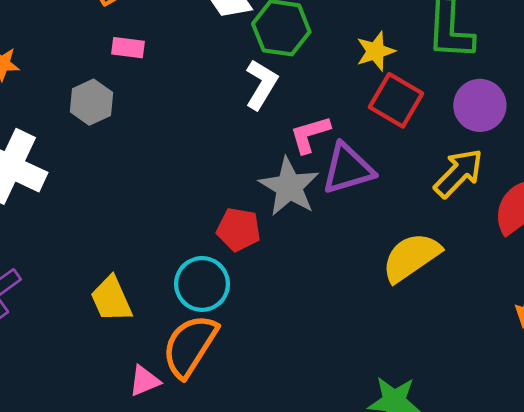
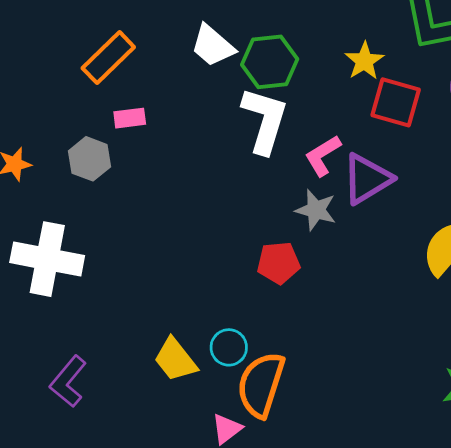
white L-shape: (261, 84) -> (265, 120), size x1.4
gray hexagon: (91, 102) -> (90, 159), moved
gray star: (289, 187) -> (316, 210), size x0.7
cyan circle: (202, 284) -> (229, 347), moved, size x0.7

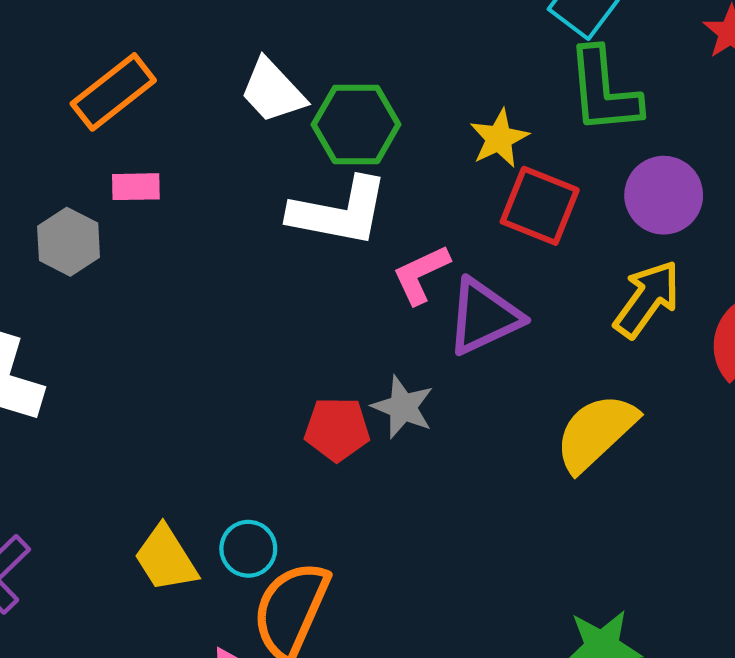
white L-shape: (265, 120) -> (339, 212), turned 78
gray star: (316, 210) -> (403, 407), moved

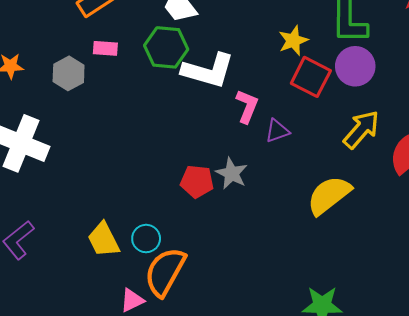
green hexagon: (356, 125) -> (166, 47), moved
purple circle: (664, 195) -> (355, 66), moved
pink L-shape: (421, 274) -> (247, 106), turned 132
purple triangle: (484, 317) -> (277, 131), size x0.6

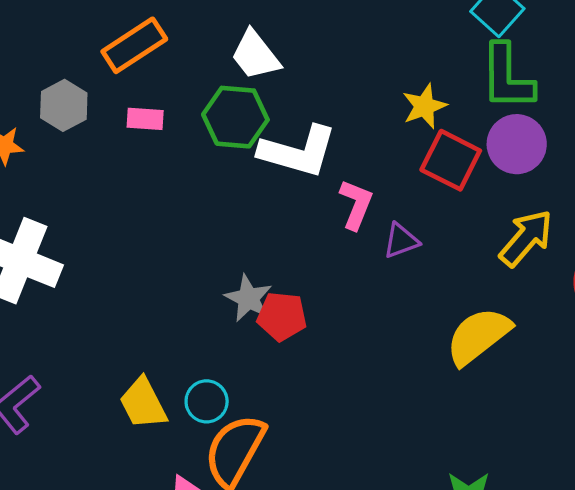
gray hexagon: (69, 73) -> (64, 105), moved
gray star: (232, 173) -> (248, 298), moved

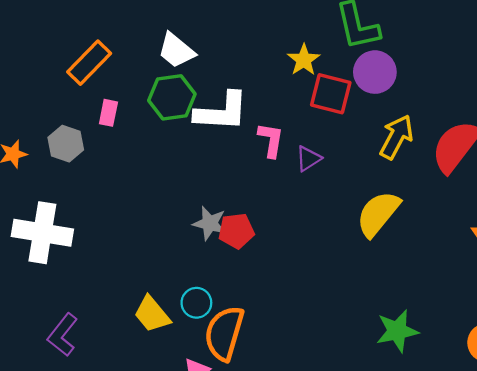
gray hexagon: (64, 105) -> (66, 144), moved
pink rectangle: (145, 119) -> (108, 113), turned -70

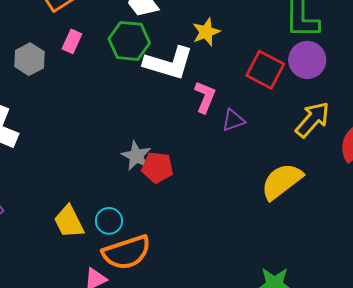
yellow star: (304, 60) -> (206, 32), moved
orange semicircle: (224, 333) -> (127, 252), turned -138

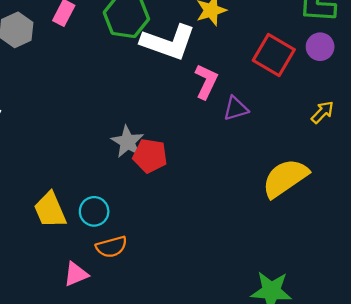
purple circle: (307, 60) -> (320, 47), size x0.7
yellow arrow: (313, 120) -> (323, 112), size x0.6
orange semicircle: (127, 252) -> (111, 247), size x0.6

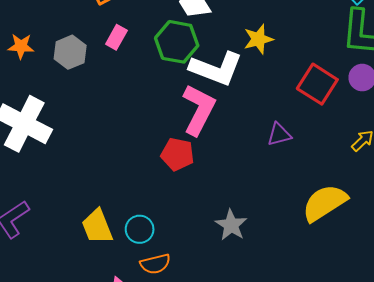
pink L-shape: (206, 81) -> (199, 110), moved, size x1.5
gray star: (128, 142) -> (231, 225), moved
red pentagon: (150, 156) -> (178, 154), moved

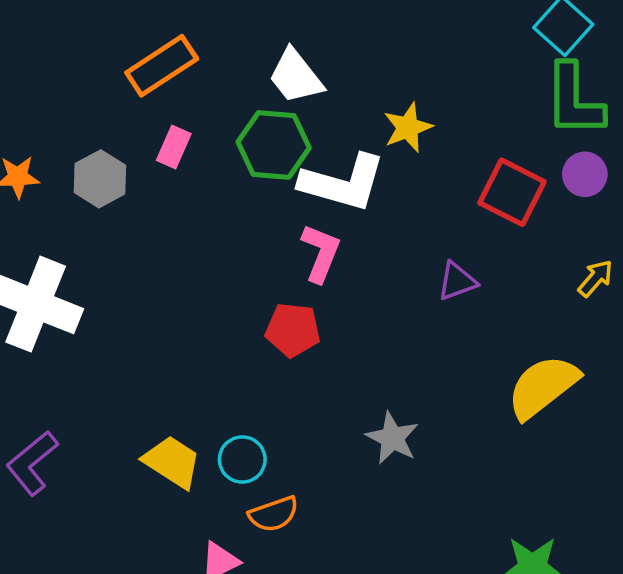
pink L-shape: (199, 110) -> (321, 253), size x0.7
yellow trapezoid: (97, 227) -> (172, 462), turned 150

